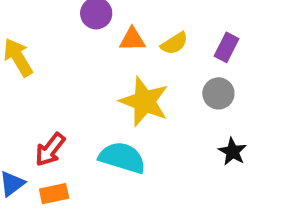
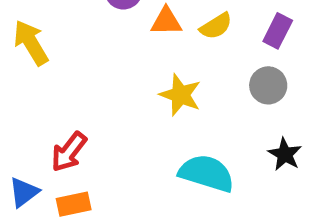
yellow star: (144, 101) -> (180, 95), size x0.7
cyan semicircle: (122, 158) -> (206, 173), moved

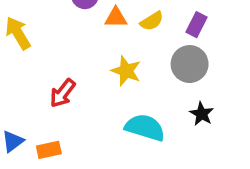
gray circle: (268, 85) -> (190, 64), size x1.4
red arrow: (69, 152) -> (63, 93), moved

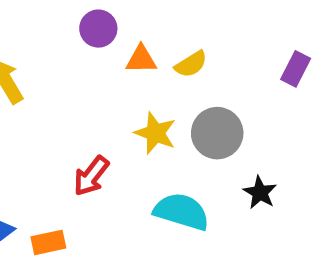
purple rectangle: (196, 25) -> (296, 69), moved
gray circle: (190, 64) -> (217, 133), moved
red arrow: (63, 93) -> (91, 176), moved

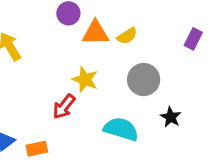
orange triangle: (141, 59) -> (95, 33), size x1.4
yellow star: (155, 133) -> (85, 80), moved

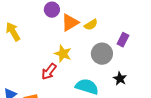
orange triangle: (95, 33) -> (70, 23), turned -30
purple rectangle: (193, 39) -> (123, 40), moved

